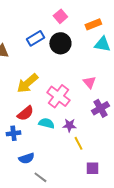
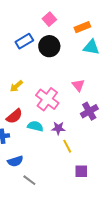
yellow arrow: (27, 83) -> (16, 86), size x0.6

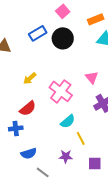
cyan semicircle: (35, 126) -> (68, 121), moved, turned 126
purple star: (58, 128) -> (66, 156), moved

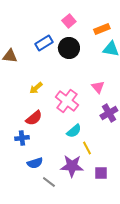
purple star: (66, 156) -> (72, 166), size x1.6

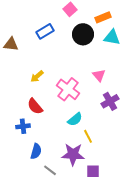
black circle: (69, 48) -> (83, 34), moved
red semicircle: (34, 118) -> (35, 106), turned 90
blue semicircle: (35, 163) -> (36, 151), turned -56
purple square: (101, 173) -> (93, 171), moved

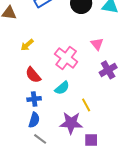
yellow arrow: (37, 76) -> (27, 45), moved
cyan semicircle: (75, 119) -> (62, 88), moved
blue cross: (23, 126) -> (34, 99), moved
gray line: (50, 170) -> (40, 139), moved

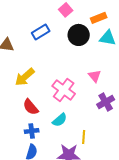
yellow arrow: (27, 45) -> (25, 77), size x1.5
yellow line: (86, 105) -> (84, 137), turned 32

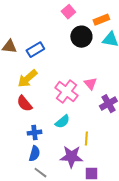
blue rectangle: (41, 32) -> (35, 50), moved
pink triangle: (95, 76) -> (90, 84), moved
red semicircle: (31, 107) -> (24, 104), moved

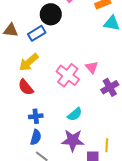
black circle: (81, 37) -> (51, 14), moved
cyan semicircle: (62, 122) -> (75, 114), moved
yellow line: (86, 139) -> (107, 145), moved

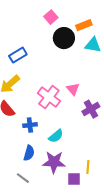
black circle: (51, 14) -> (64, 38), moved
blue cross: (36, 116) -> (30, 125), moved
blue semicircle: (36, 137) -> (29, 153), moved

